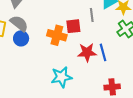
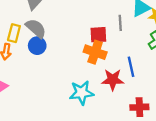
orange cross: (57, 35) -> (95, 52), moved
red star: (87, 52) -> (113, 80), moved

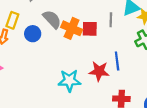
gray semicircle: (36, 28) -> (52, 19), moved
orange cross: (95, 52) -> (72, 28), moved

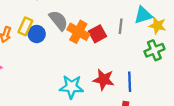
yellow rectangle: (12, 20) -> (25, 26), moved
red square: (90, 29) -> (97, 34), turned -35
blue line: (117, 61) -> (130, 82), moved

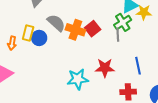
gray line: (121, 26) -> (118, 35), moved
green cross: (154, 50) -> (123, 22), moved
blue line: (130, 82) -> (138, 66), moved

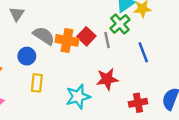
yellow rectangle: (28, 33) -> (37, 83), moved
gray line: (118, 35) -> (107, 40), moved
blue line: (138, 66) -> (143, 52), moved

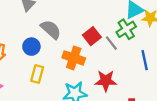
orange cross: (67, 40) -> (74, 58), moved
gray line: (107, 40) -> (111, 43), turned -35

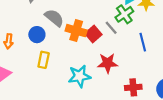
red square: (92, 36) -> (93, 34), moved
orange cross: (74, 58) -> (76, 31), moved

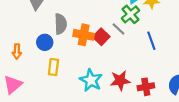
gray semicircle: (54, 18) -> (61, 24), turned 54
red star: (108, 63) -> (120, 81), moved
cyan star: (79, 76) -> (91, 80), turned -30

